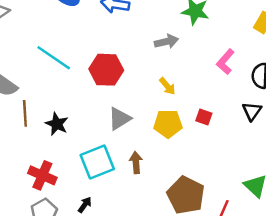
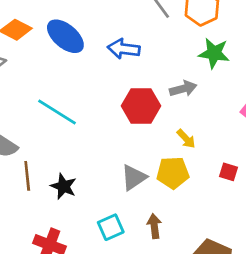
red hexagon: (106, 70) -> (141, 106), moved
yellow pentagon: (168, 124) -> (173, 173), moved
cyan square: (97, 162) -> (111, 227), size x0.7

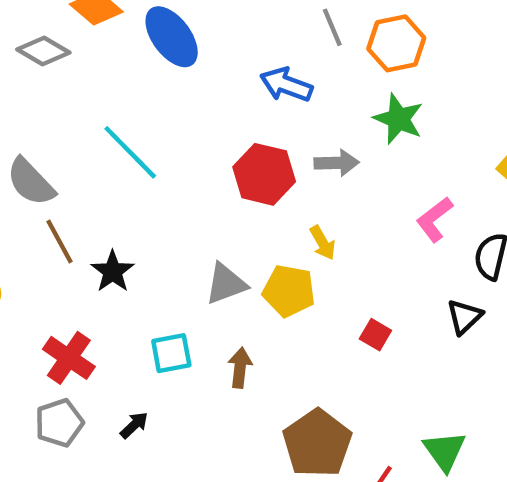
blue arrow: (124, 49) -> (286, 85), moved
red square: (229, 172) -> (375, 335), moved
brown line: (27, 176) -> (59, 241), turned -36

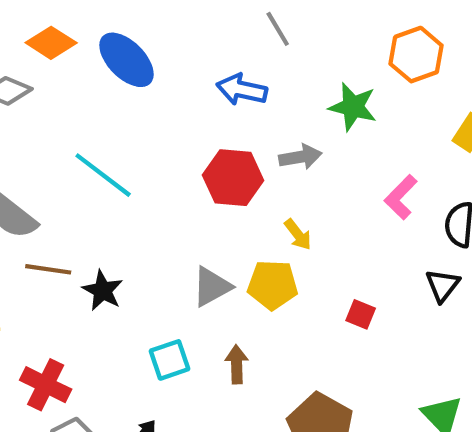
orange hexagon: (396, 43) -> (416, 55), moved
brown line: (59, 241) -> (48, 269), turned -45
red cross: (69, 358) -> (46, 385), moved

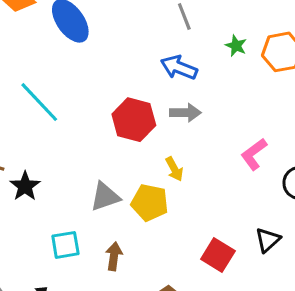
blue arrow: (242, 90) -> (179, 67), moved
green star: (353, 107) -> (236, 46), moved, size x0.6
black triangle: (442, 285) -> (268, 240), moved
red square: (361, 314) -> (218, 255), moved, size x1.5

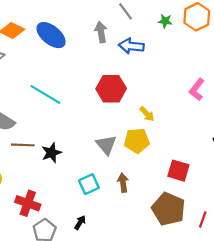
gray arrow: (185, 113) -> (101, 32), moved, turned -84
black star: (25, 186) -> (51, 153), turned 30
gray triangle: (105, 197) -> (106, 145), turned -35
red square: (218, 255) -> (178, 171), moved

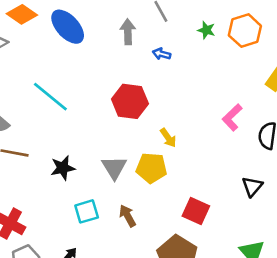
blue arrow: (131, 46) -> (162, 54), size x0.6
black star: (51, 153) -> (63, 168), moved
brown arrow: (123, 183) -> (128, 216), turned -30

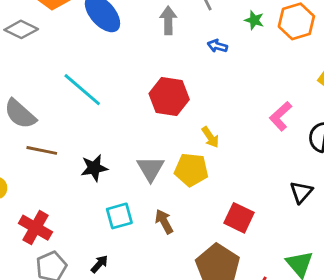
blue arrow: (162, 54) -> (217, 46), moved

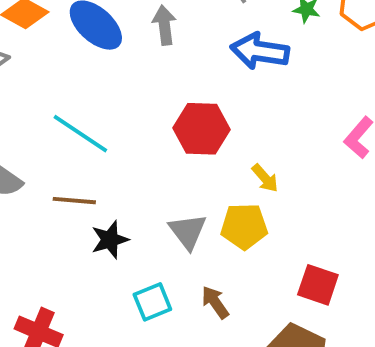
gray arrow: (168, 20) -> (164, 25), moved
blue arrow: (217, 46) -> (260, 51), size x2.0
brown line: (42, 150) -> (74, 201), moved

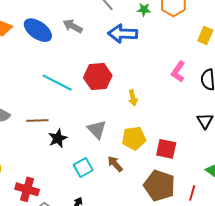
gray arrow: (164, 25) -> (73, 26), turned -48
cyan line: (80, 134) -> (57, 83), moved
yellow arrow: (265, 178) -> (133, 98), turned 35
yellow pentagon: (244, 226) -> (134, 138), moved

